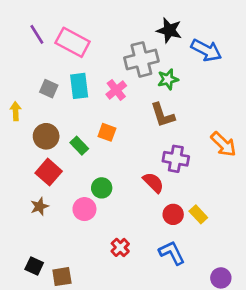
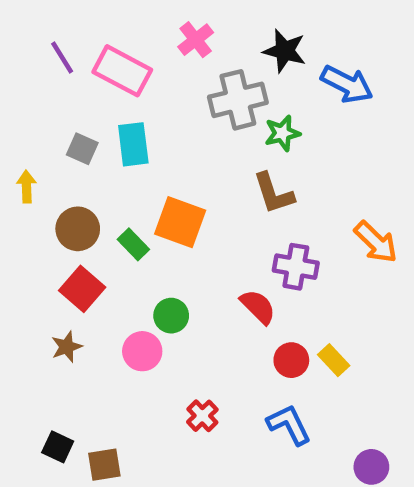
pink cross: (116, 90) -> (196, 40), moved
orange square: (107, 132) -> (180, 222), size x1.6

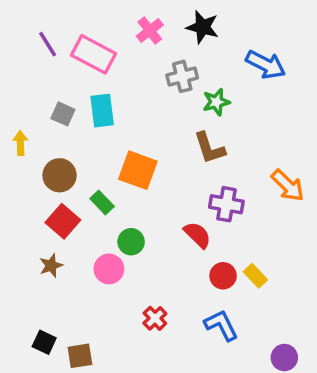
black star: (285, 51) -> (203, 27), moved
gray cross: (238, 100) -> (182, 76), size x0.7
green rectangle: (133, 244) -> (102, 203), moved

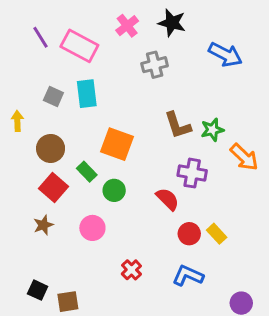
green star: (216, 102) -> (212, 130), moved
green circle: (131, 242) -> (114, 190), moved
blue L-shape: (221, 325) -> (188, 276), turned -40

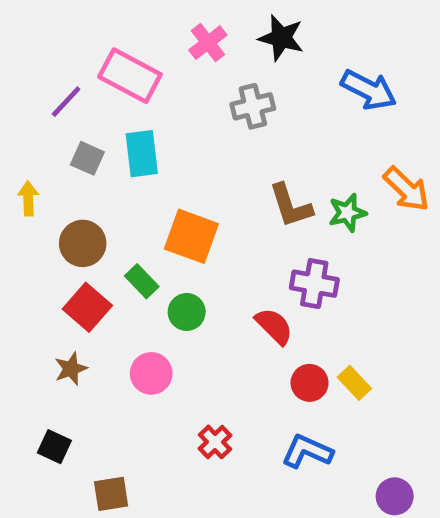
purple line: (40, 37) -> (66, 102), moved, turned 75
orange arrow: (244, 157) -> (406, 189), moved
black square: (38, 290) -> (54, 447), moved

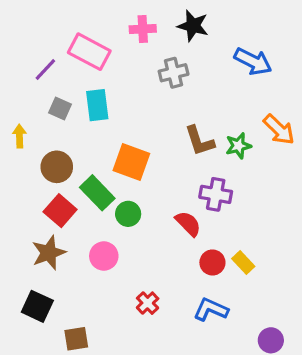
pink cross: (208, 43) -> (143, 29), turned 35
green rectangle: (142, 281) -> (97, 193), size x1.5
brown star: (71, 369) -> (49, 253), size x1.5
black square: (54, 447) -> (37, 306), size x1.4

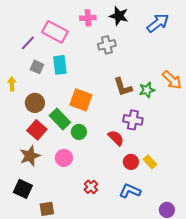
blue arrow: (253, 61) -> (158, 23), moved, turned -65

